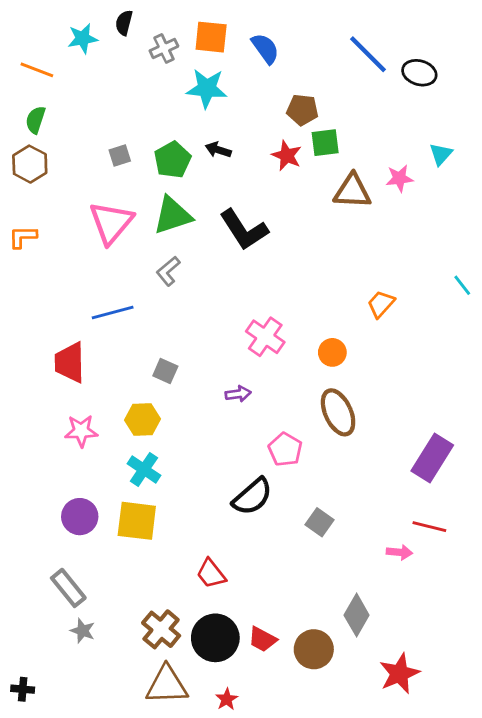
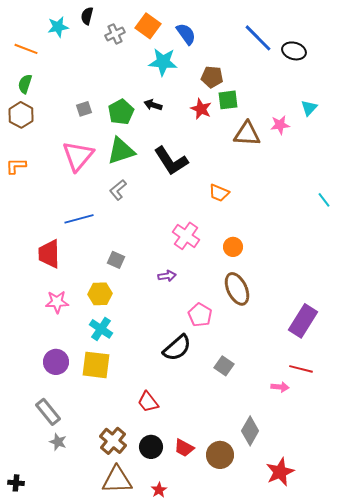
orange square: (211, 37) -> (148, 26), turned 30
cyan star: (207, 88) -> (163, 62), moved
orange trapezoid: (381, 304) -> (219, 193), moved, turned -110
black circle: (215, 638) -> (151, 447), size x0.7

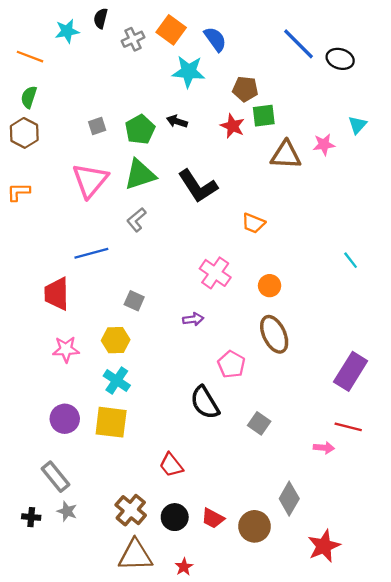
cyan line: (324, 200) -> (351, 260), moved
black semicircle: (177, 348) -> (205, 403), turned 100
black cross: (16, 483) -> (31, 517), moved

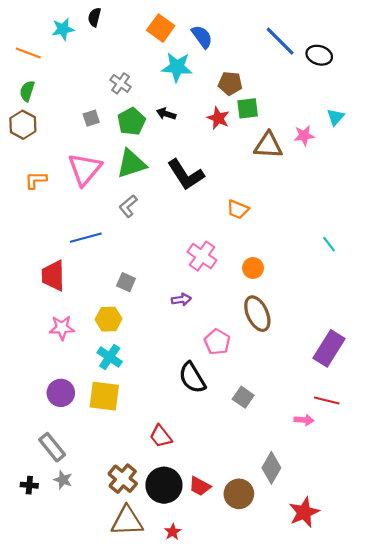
gray cross: (133, 39) -> (121, 83), moved, turned -30
orange L-shape: (18, 192) -> (36, 180), moved
black circle: (175, 517) -> (164, 485), size x1.4

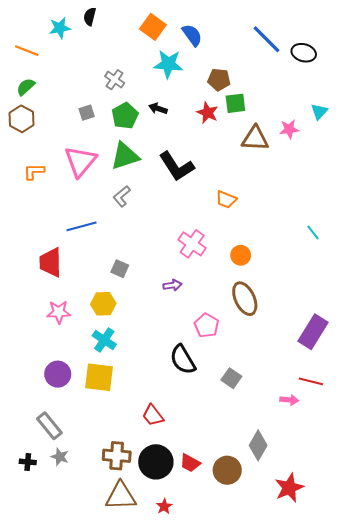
green semicircle: (27, 91) -> (26, 87), turned 30
brown cross: (123, 479) -> (117, 456), turned -36

